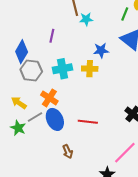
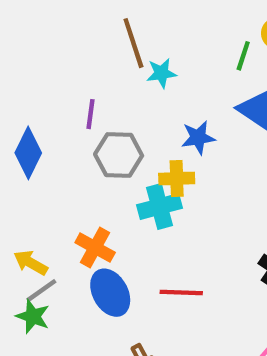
cyan cross: (63, 69) -> (160, 207), moved
gray hexagon: (31, 71) -> (119, 155), moved
gray line: (35, 117) -> (41, 291), moved

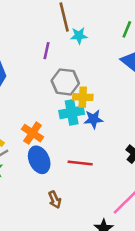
purple line: (91, 114) -> (46, 51), moved
blue star: (198, 138) -> (94, 119), moved
gray hexagon: (119, 155) -> (65, 82), moved

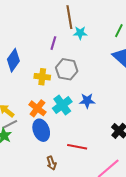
yellow cross: (83, 97) -> (42, 77), moved
cyan cross: (72, 112) -> (62, 105), moved, turned -30
red line: (80, 163) -> (77, 147), moved

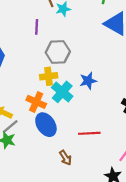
yellow cross: (42, 77) -> (49, 76), moved

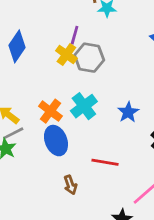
purple line: (37, 27) -> (75, 35), moved
yellow cross: (49, 76) -> (66, 55), moved, turned 30
blue star: (88, 81) -> (128, 112), moved, turned -30

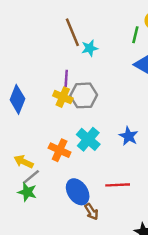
blue ellipse: (56, 141) -> (78, 192), moved

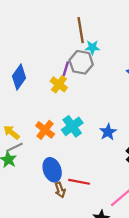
gray hexagon: (84, 95) -> (81, 62), moved
red line: (118, 185) -> (79, 182), moved

